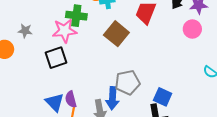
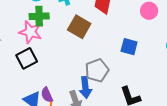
pink star: (65, 31) -> (30, 32), turned 30
blue square: (163, 97) -> (129, 47), moved

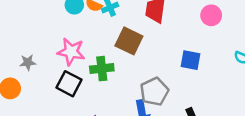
green cross: (39, 16) -> (102, 69), moved
black square: (27, 58) -> (69, 84), turned -30

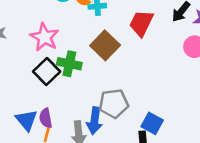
blue square: (190, 60) -> (152, 123), moved
black square: (69, 84) -> (47, 72), moved

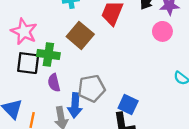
black square: (47, 72) -> (28, 63), turned -35
purple semicircle: (46, 118) -> (54, 83), moved

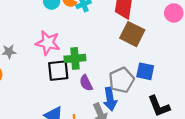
brown square: (80, 35) -> (132, 34), moved
blue square: (128, 104) -> (145, 71), moved

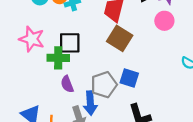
black square: (58, 71) -> (70, 43), moved

